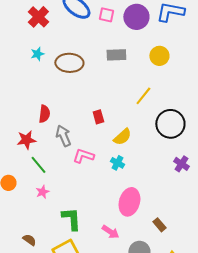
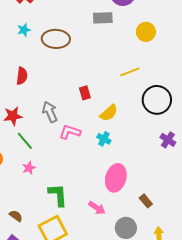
gray rectangle: (116, 55) -> (103, 18), moved
yellow line: (143, 96) -> (130, 72), turned 30
red semicircle: (44, 114) -> (22, 76), moved

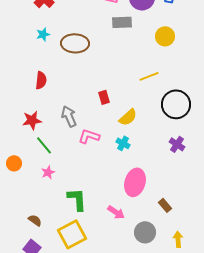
purple cross: (168, 140) -> (177, 144), moved

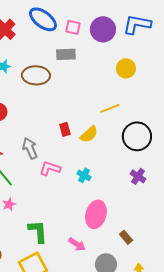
gray rectangle: (122, 22) -> (66, 54), moved
yellow semicircle: (128, 117) -> (89, 134), moved

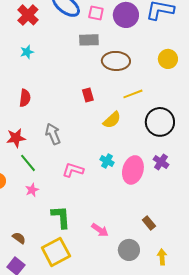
yellow circle: (126, 68) -> (168, 59), moved
brown ellipse: (36, 75) -> (116, 61), moved
red rectangle: (65, 129) -> (88, 95), moved
pink L-shape: (50, 168) -> (73, 170), moved
pink ellipse: (96, 214) -> (133, 170), moved

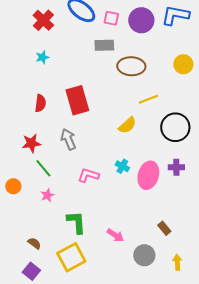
red rectangle: (88, 95) -> (77, 100), moved, size x2.0
purple cross: (161, 162) -> (176, 167), turned -35

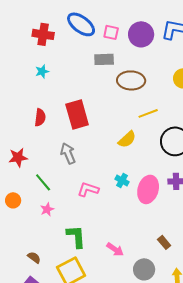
red cross: (43, 20) -> (43, 34), turned -35
red star: (31, 143) -> (18, 157), moved

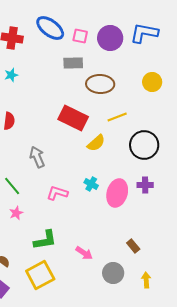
red rectangle: (77, 114) -> (73, 118), moved, turned -48
green L-shape: (76, 236) -> (45, 240), turned 85

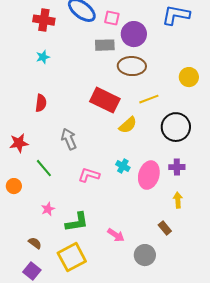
purple circle: (110, 38) -> (134, 34), moved
yellow circle: (152, 82) -> (189, 77), moved
pink star: (16, 213) -> (48, 209), moved
yellow arrow: (146, 280) -> (178, 200), moved

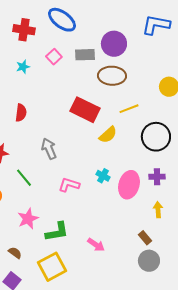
pink square: (112, 18) -> (54, 57), moved, turned 35
pink star: (48, 209) -> (28, 219), size x1.5
gray circle: (145, 255) -> (149, 261), moved

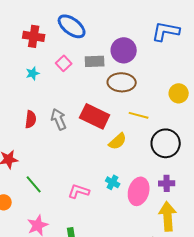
yellow line: (129, 109) -> (139, 115), turned 36
gray arrow: (49, 149) -> (59, 119), moved
yellow arrow: (158, 210) -> (168, 216), size x1.8

